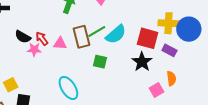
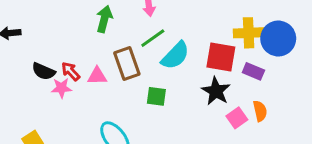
green line: (97, 31) -> (153, 38), moved
pink square: (157, 90) -> (237, 118), moved

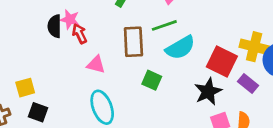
black semicircle: (44, 71) -> (54, 26), turned 50
pink triangle: (97, 76) -> (96, 65), moved
pink star: (61, 88) -> (70, 19), moved

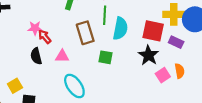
green line: (164, 25) -> (105, 15), turned -54
black semicircle: (54, 26) -> (36, 56), moved
cyan semicircle: (180, 48) -> (120, 28), turned -35

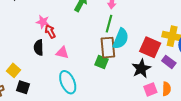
brown rectangle: (85, 33) -> (108, 48), moved
yellow square: (15, 86) -> (14, 70), turned -32

